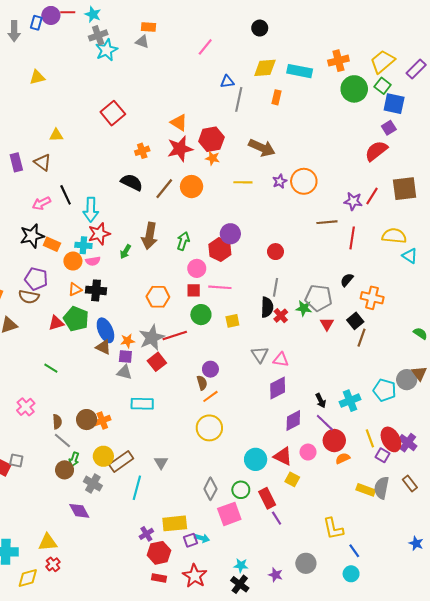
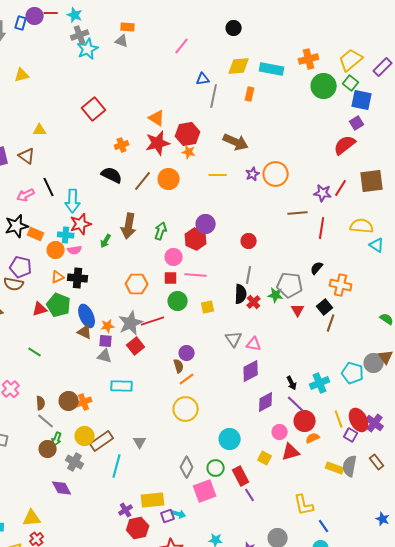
red triangle: (283, 456) -> (291, 452), moved, turned -42

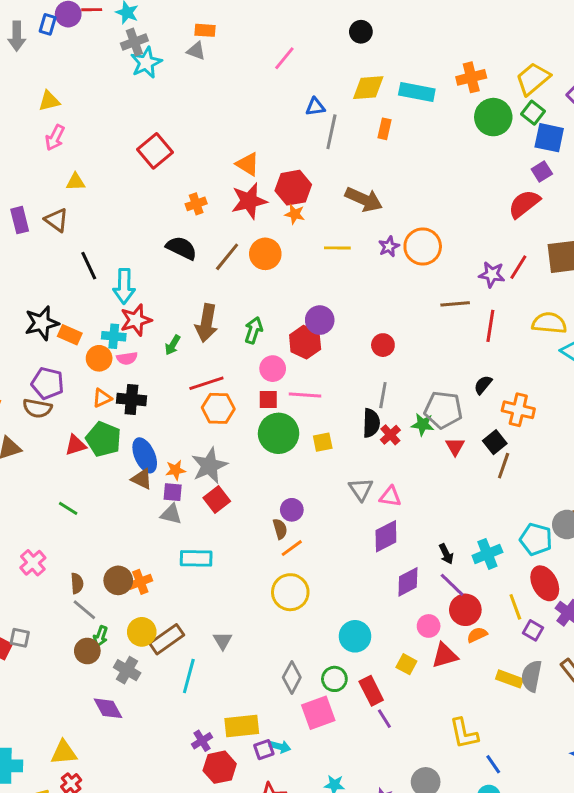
pink arrow: (26, 195) -> (55, 138), moved, turned -36
green circle: (178, 301) -> (279, 433), size x1.4
red line: (153, 321) -> (206, 383), moved
red ellipse: (359, 420) -> (545, 583), moved

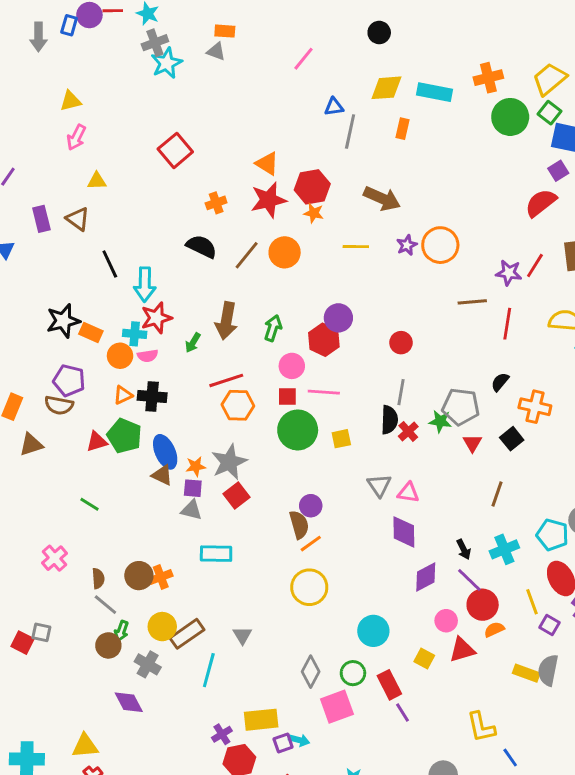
brown line: (504, 466) -> (497, 494), moved
brown semicircle: (280, 529) -> (299, 525), size x1.4
purple diamond: (386, 536) -> (404, 532), turned -64

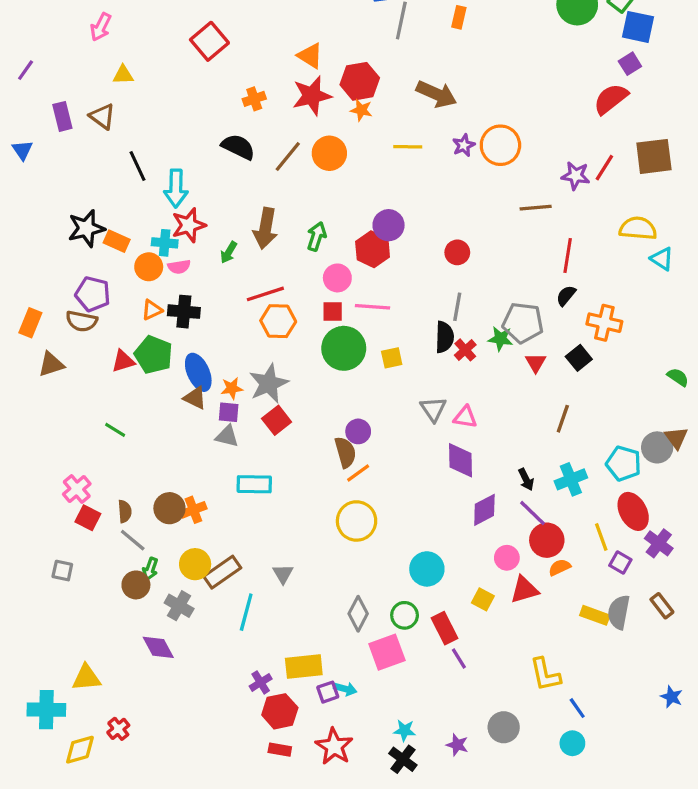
red line: (507, 324) -> (568, 256), moved
red square: (22, 643) -> (88, 518), moved
yellow triangle: (85, 746) -> (86, 678), moved

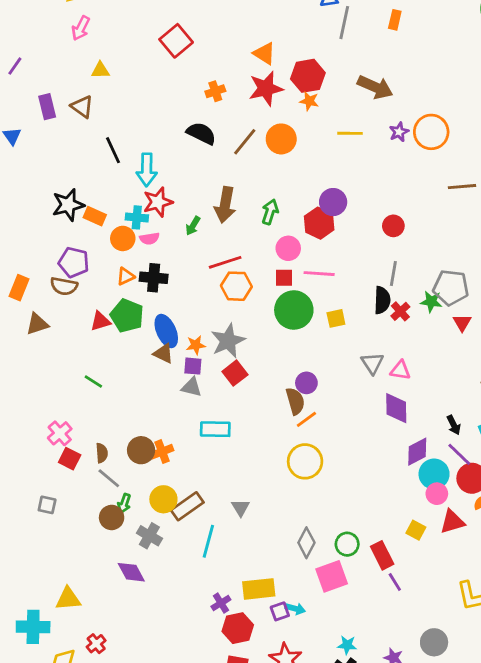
cyan circle: (427, 569) -> (434, 474), moved

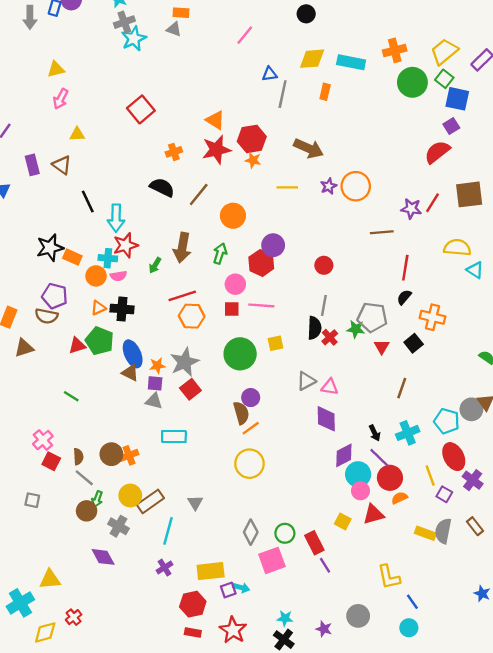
orange circle: (281, 139) -> (233, 216), moved
green circle: (294, 310) -> (240, 354), moved
gray triangle: (372, 363) -> (306, 381), turned 36
purple cross: (221, 603) -> (164, 568), moved
cyan cross: (33, 627) -> (20, 603), turned -32

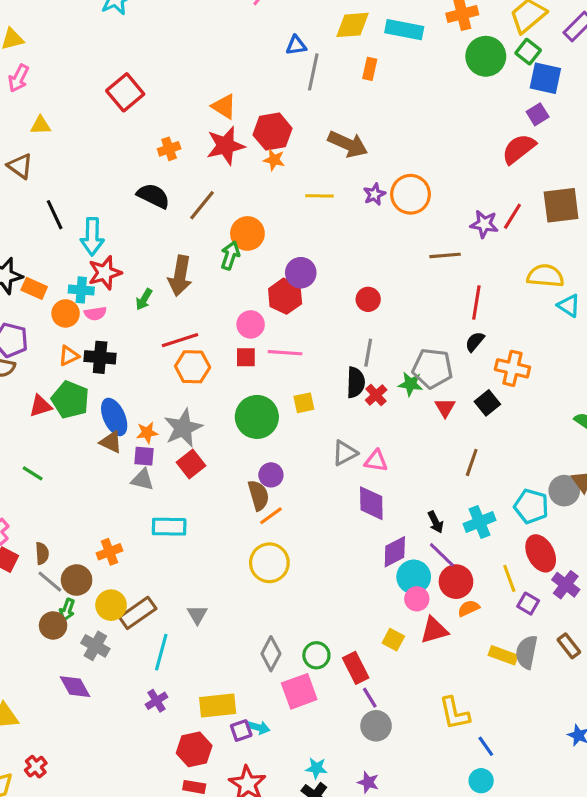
green arrow: (220, 253) -> (230, 255), moved
brown circle: (111, 454) -> (77, 580), moved
gray circle: (358, 616) -> (376, 726), moved

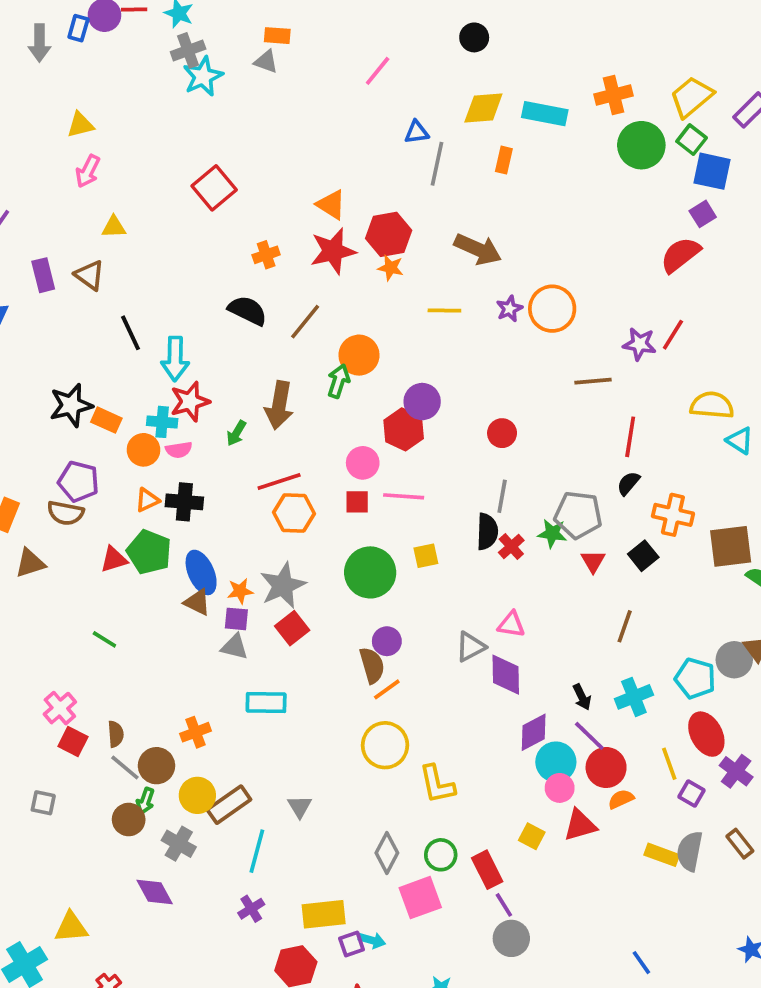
brown square: (561, 205) -> (731, 546), moved
gray triangle: (345, 453) -> (470, 647), moved
yellow L-shape: (454, 713) -> (437, 784), moved

